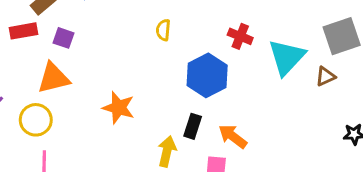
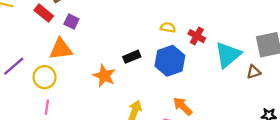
yellow semicircle: (163, 30) -> (168, 27), moved, turned 88
red rectangle: (23, 31) -> (44, 13), turned 42
black rectangle: (193, 126) -> (132, 57), moved, turned 42

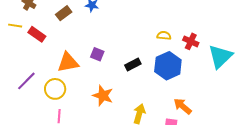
red rectangle: (44, 13) -> (37, 34), moved
purple square: (71, 22) -> (97, 54), moved
orange star: (104, 76) -> (103, 96), moved

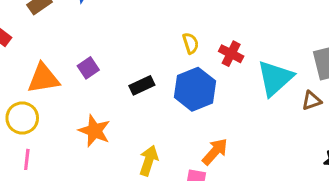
yellow semicircle: (164, 36) -> (191, 43), turned 64
purple square: (97, 54) -> (88, 68), turned 32
orange arrow: (183, 106) -> (215, 152), turned 90

